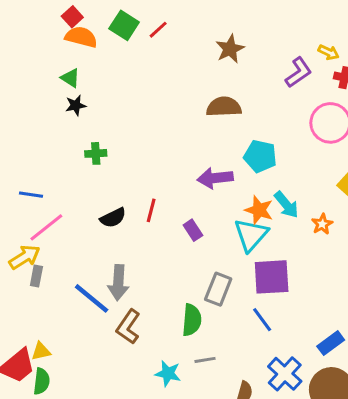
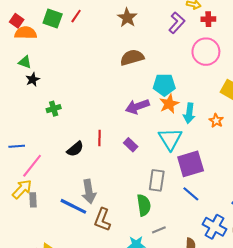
cyan arrow: (286, 205) -> (189, 113), turned 60
orange star: (259, 210) -> (169, 104), moved, turned -30

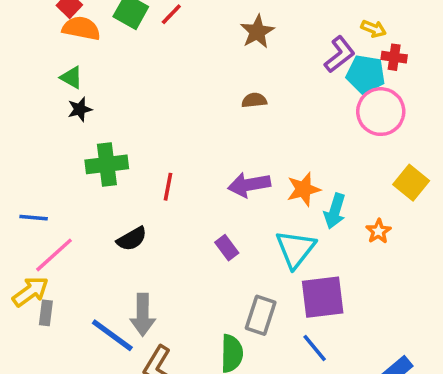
brown semicircle: (132, 57) -> (254, 100), size x0.6
cyan pentagon: (164, 85) -> (366, 74), moved
green cross: (54, 109) -> (107, 164), size x1.6
red line: (100, 138) -> (168, 187), moved

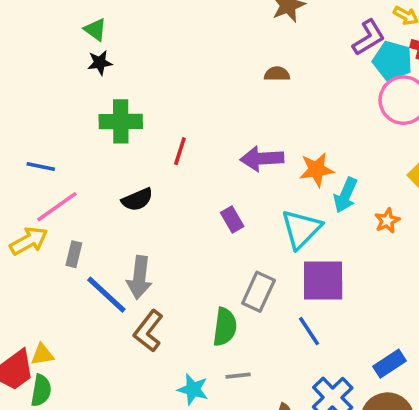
gray rectangle: (46, 313) -> (74, 254), moved

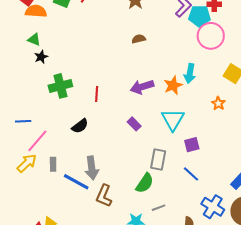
cyan arrow: (345, 195) -> (190, 73), moved
purple square: (323, 281) -> (192, 145), size x0.6
green semicircle: (225, 327) -> (145, 183), turned 40

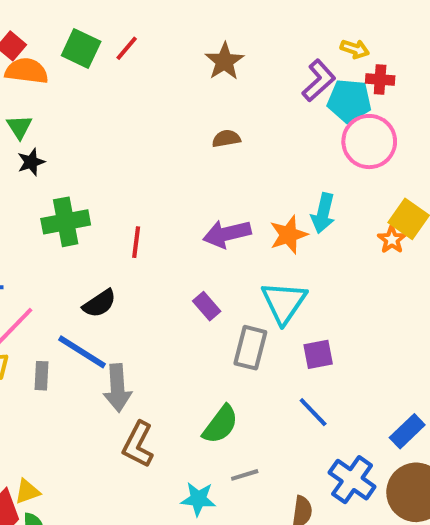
green triangle: (34, 40) -> (19, 127), turned 32
orange star: (218, 103) -> (392, 240), moved
gray rectangle: (158, 159) -> (250, 348), moved
blue line: (76, 182) -> (82, 352), moved

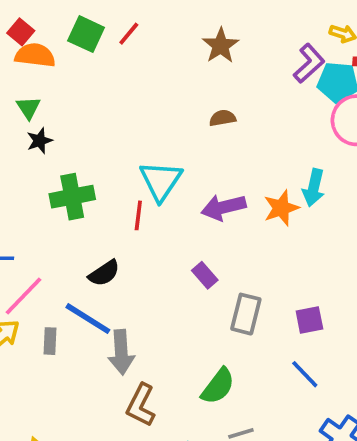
cyan triangle: (284, 302) -> (161, 181), moved

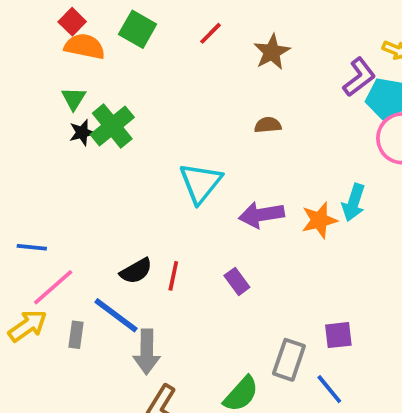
red line: (129, 34) -> (211, 33), moved
green cross: (72, 197) -> (112, 126), moved, turned -33
red line: (138, 215) -> (173, 276), moved
gray rectangle: (246, 314) -> (289, 360), moved

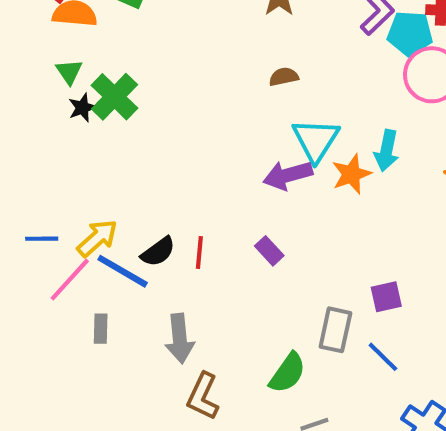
cyan triangle: (200, 183) -> (316, 140), moved
blue line: (116, 315) -> (123, 271), moved
yellow arrow: (28, 326) -> (97, 238), moved

